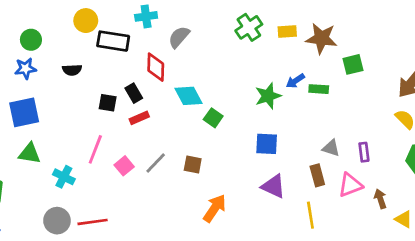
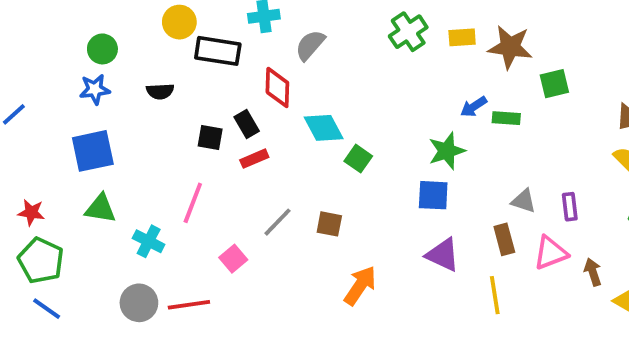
green star: (268, 96) -> (447, 151), moved
pink square: (124, 166) -> (233, 259), moved

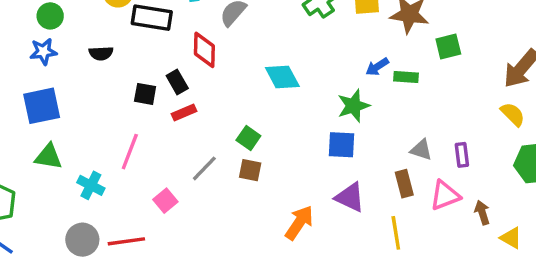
cyan diamond: (324, 128) -> (282, 77), moved
green square: (358, 159) -> (248, 138), moved
orange arrow: (360, 286) -> (299, 223), moved

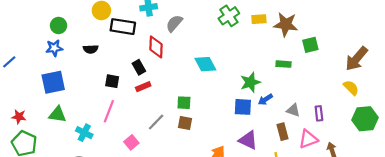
blue arrow: (377, 67) -> (265, 99), moved
black square: (145, 94) -> (112, 81), moved
green square: (248, 138) -> (184, 103), turned -32

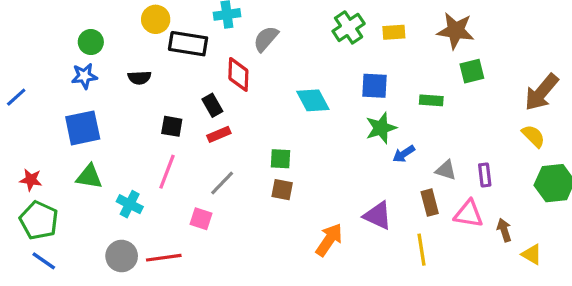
brown star: (286, 24) -> (456, 31), moved
blue square: (243, 107) -> (375, 86), moved
gray line: (156, 122) -> (222, 183), moved
pink triangle: (308, 139) -> (469, 214), turned 30
pink square: (131, 142) -> (201, 219), turned -32

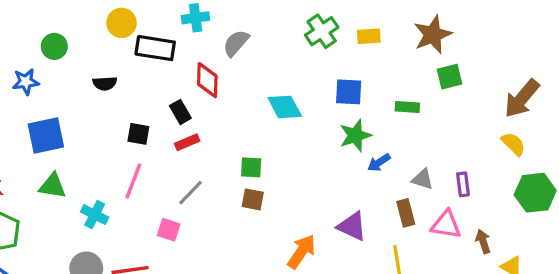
brown star: (456, 31) -> (433, 35), turned -30
blue star: (84, 76) -> (26, 82), moved

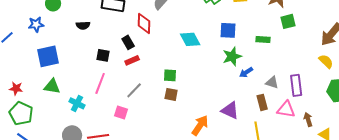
purple rectangle: (463, 184) -> (296, 85), size x1.5

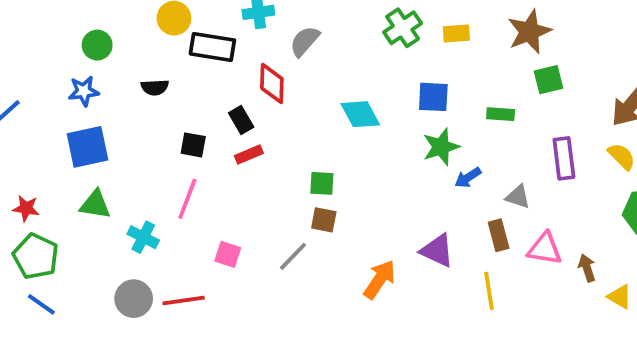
blue star: (36, 24) -> (84, 91), moved
purple rectangle: (296, 85) -> (564, 158), moved
gray line: (134, 90) -> (293, 256), moved

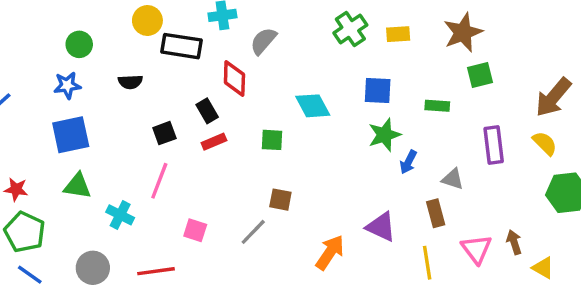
black square: (193, 145) -> (164, 133), turned -30
blue arrow: (468, 178) -> (408, 162), turned -30
green square: (322, 183) -> (272, 140), moved
pink triangle: (545, 249) -> (477, 249), moved, turned 44
gray circle: (134, 299) -> (93, 268), moved

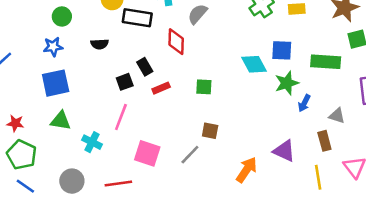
cyan diamond: (313, 106) -> (254, 64), moved
green rectangle: (437, 106) -> (326, 62), size x1.6
black rectangle: (207, 111) -> (145, 67), moved
pink square: (195, 230) -> (147, 153), size x1.5

